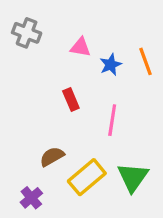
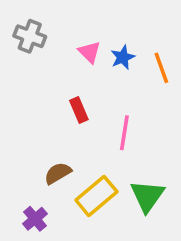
pink triangle: (80, 47) -> (89, 52), turned 35
blue star: (111, 65) -> (123, 57), moved

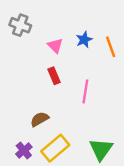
pink triangle: (89, 52) -> (55, 46), moved
yellow rectangle: (96, 196) -> (55, 148), moved
green triangle: (147, 196) -> (101, 149), moved

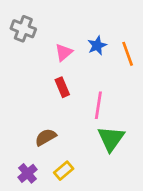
pink triangle: (55, 46) -> (64, 52), turned 35
yellow rectangle: (55, 148) -> (64, 171), size x0.6
green triangle: (101, 149) -> (111, 139), moved

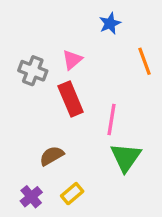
gray cross: (23, 29) -> (33, 71), moved
blue star: (97, 45) -> (110, 23), moved
red rectangle: (62, 87) -> (71, 99), size x1.5

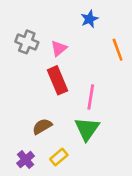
gray cross: (33, 71) -> (27, 42), moved
green triangle: (126, 157) -> (87, 129), moved

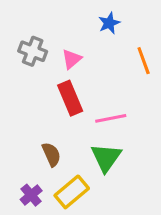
pink line: (91, 97) -> (111, 118), turned 70
brown semicircle: (42, 126) -> (51, 154), turned 96
yellow rectangle: (59, 157) -> (72, 192), size x1.5

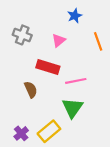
pink triangle: (72, 59) -> (59, 40), moved
red rectangle: (70, 98) -> (48, 67), turned -50
brown semicircle: (51, 154) -> (31, 90), moved

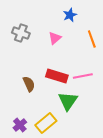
red rectangle: (48, 67) -> (57, 76), moved
pink line: (76, 81) -> (83, 76), moved

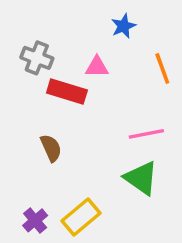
pink triangle: (55, 38) -> (97, 67), turned 40
red rectangle: (57, 76) -> (67, 91), moved
green triangle: (68, 101) -> (141, 178), moved, turned -30

